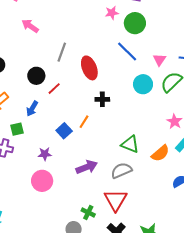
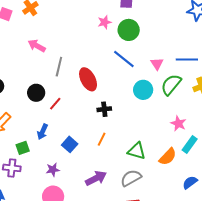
pink arrow: (30, 26) -> (37, 46), moved
blue arrow: (32, 109) -> (42, 132), moved
orange line: (84, 122) -> (102, 139), moved

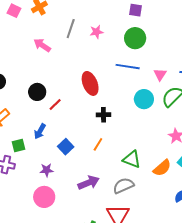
pink star: (105, 22) -> (97, 32), moved
blue line: (124, 59) -> (128, 67), turned -35
gray line: (59, 67) -> (71, 29), moved

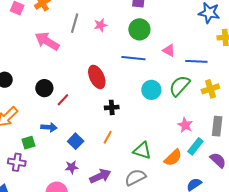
pink arrow: (42, 45) -> (47, 41), size x1.4
pink triangle: (160, 74) -> (169, 50), moved, turned -32
blue arrow: (40, 131) -> (49, 127), turned -112
purple star: (47, 170) -> (72, 167), moved

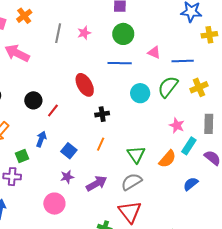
pink arrow: (47, 41) -> (17, 53), moved
blue arrow: (49, 127) -> (41, 139), turned -70
green triangle: (142, 151) -> (136, 154), turned 42

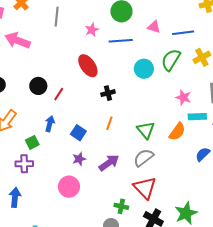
pink star: (84, 33) -> (92, 30), moved
cyan rectangle: (189, 146) -> (197, 117), turned 60

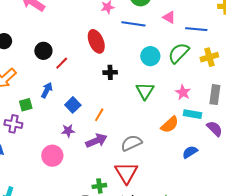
orange line: (109, 123) -> (99, 115), moved
green triangle: (146, 130) -> (145, 91), moved
green cross: (121, 206) -> (99, 186), turned -32

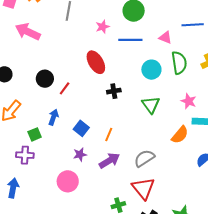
pink triangle: (169, 17) -> (165, 38), moved
blue line: (196, 29) -> (193, 25), moved
green semicircle: (179, 53) -> (179, 63), turned 135

